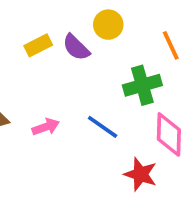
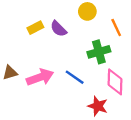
yellow circle: (108, 25) -> (87, 11), moved
pink arrow: (46, 127) -> (40, 77), size x1.6

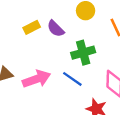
green cross: (99, 52) -> (83, 53), moved

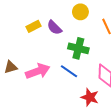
green cross: (83, 53) -> (78, 48), turned 30

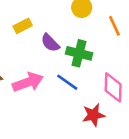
purple semicircle: (54, 27) -> (50, 43), moved
red star: (90, 97) -> (93, 115), turned -30

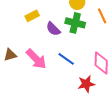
green cross: (79, 53) -> (75, 23), moved
pink arrow: (28, 82) -> (36, 59), turned 65

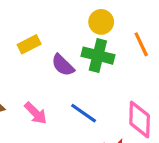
pink arrow: (36, 59) -> (36, 113), size x0.7

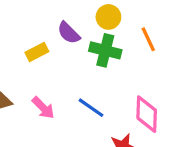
yellow rectangle: (29, 44) -> (37, 52), moved
purple semicircle: (63, 65) -> (69, 33), moved

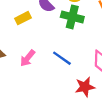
pink arrow: (43, 108) -> (28, 58), turned 84

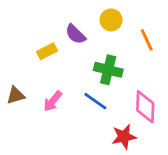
green cross: (72, 17) -> (108, 70), moved

